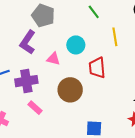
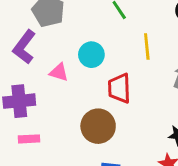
brown circle: (70, 90) -> (98, 126), moved
pink rectangle: (35, 108) -> (29, 139), turned -48

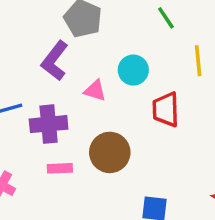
brown circle: (98, 126) -> (110, 152), moved

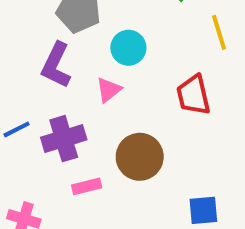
cyan circle: (133, 70) -> (128, 48), moved
pink triangle: (95, 91) -> (109, 90), turned -45

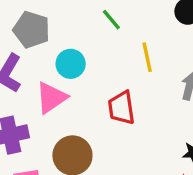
pink triangle: (109, 90) -> (51, 98), size x1.5

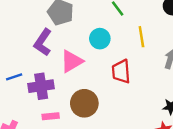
cyan circle: (71, 64) -> (100, 39), moved

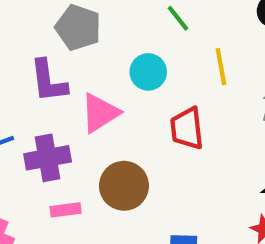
purple L-shape: (43, 42) -> (48, 81), turned -40

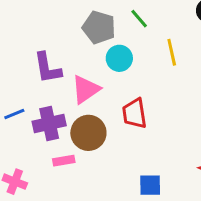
gray pentagon: (78, 27) -> (99, 27), moved
red trapezoid: (187, 128) -> (134, 113), moved
brown circle: (124, 186) -> (88, 133), moved

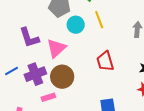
yellow line: (172, 52) -> (99, 20), moved
red trapezoid: (134, 113) -> (105, 61), moved

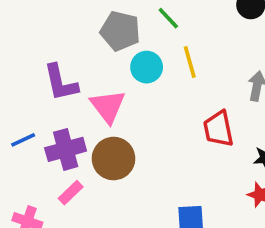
pink triangle: (56, 48) -> (108, 106), turned -30
red trapezoid: (105, 61) -> (218, 129), moved
pink rectangle: (48, 97) -> (71, 193), moved, turned -32

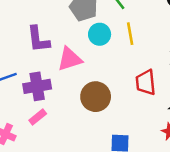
pink triangle: (108, 106) -> (70, 59), turned 44
brown circle: (113, 159) -> (96, 97), moved

